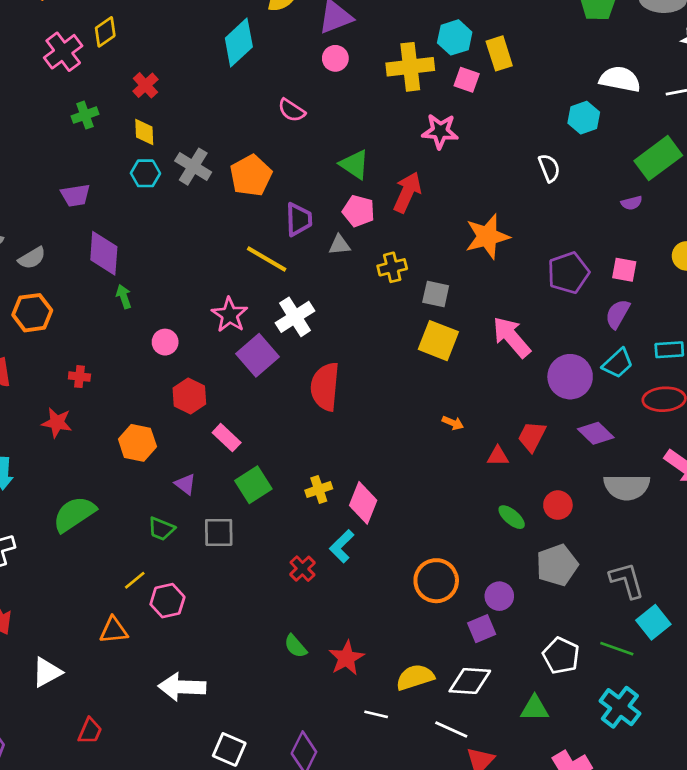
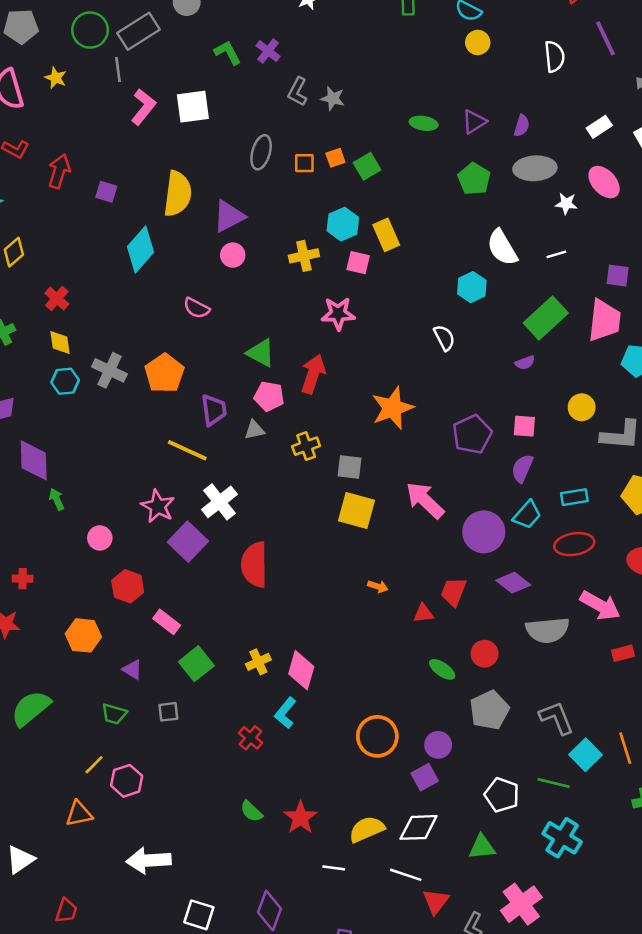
yellow cross: (410, 67) -> (304, 256), size x0.7
white semicircle: (620, 79) -> (502, 248), turned -126
gray square: (219, 532) -> (168, 712), size x0.7

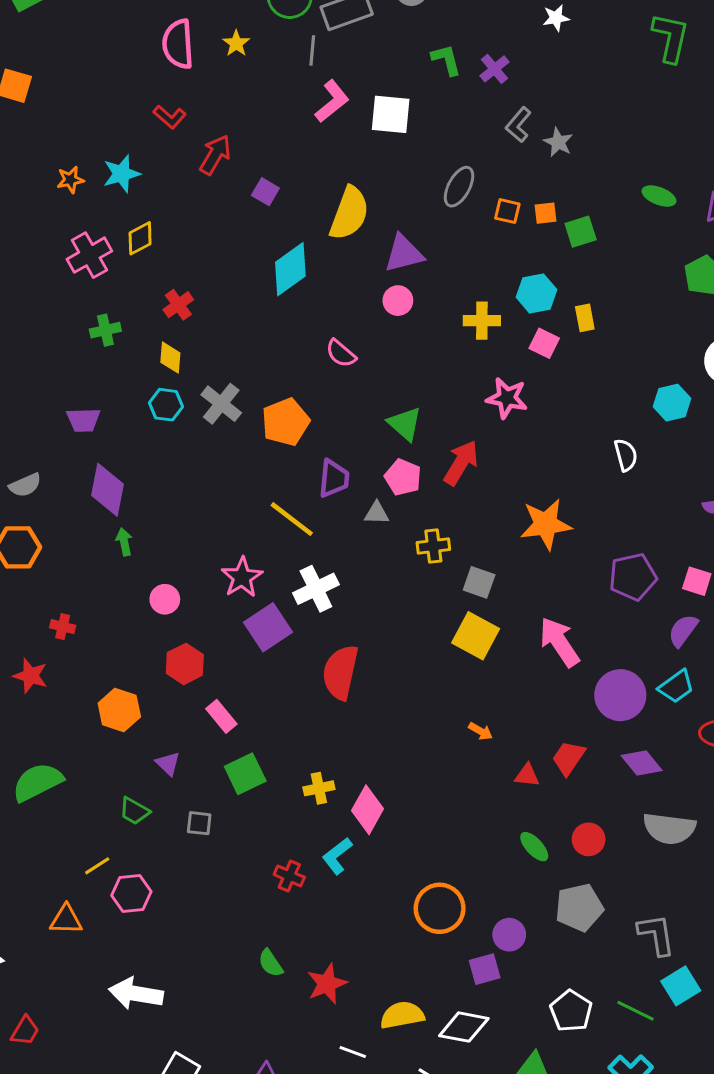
yellow rectangle: (386, 235) -> (585, 318), size x0.7
red cross: (251, 738) -> (289, 876), turned -30

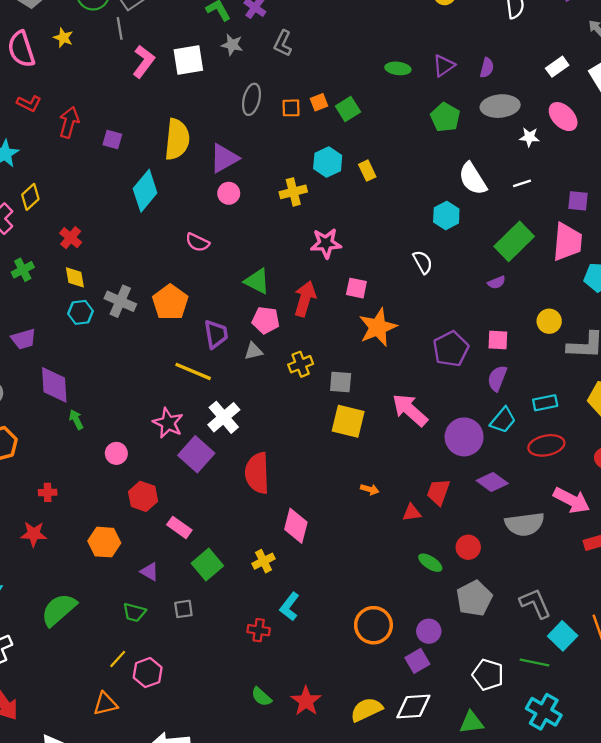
gray star: (558, 142) -> (232, 45), moved
pink square: (544, 343) -> (356, 288), moved
pink diamond: (368, 810) -> (296, 526), moved

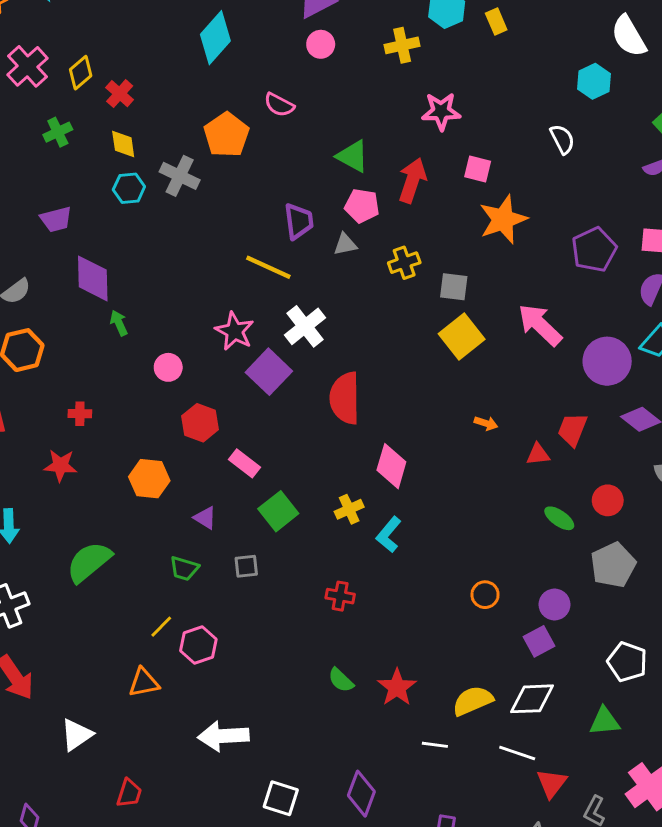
yellow diamond: (30, 197) -> (81, 73), moved
orange pentagon: (170, 302) -> (227, 135), moved
yellow square: (348, 421) -> (462, 336), turned 36
cyan L-shape: (289, 607) -> (389, 535), moved
orange circle: (373, 625) -> (485, 595), size x0.6

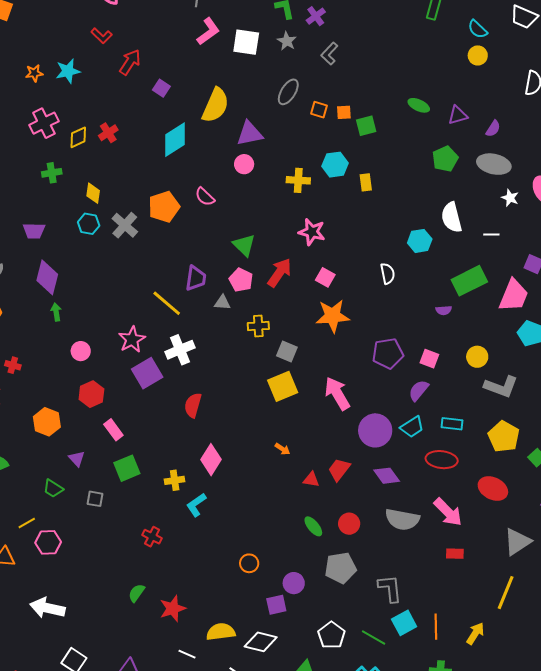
red cross: (120, 94) -> (108, 133), moved
red semicircle: (345, 398) -> (193, 405), size x0.7
green semicircle: (341, 680) -> (137, 593), turned 66

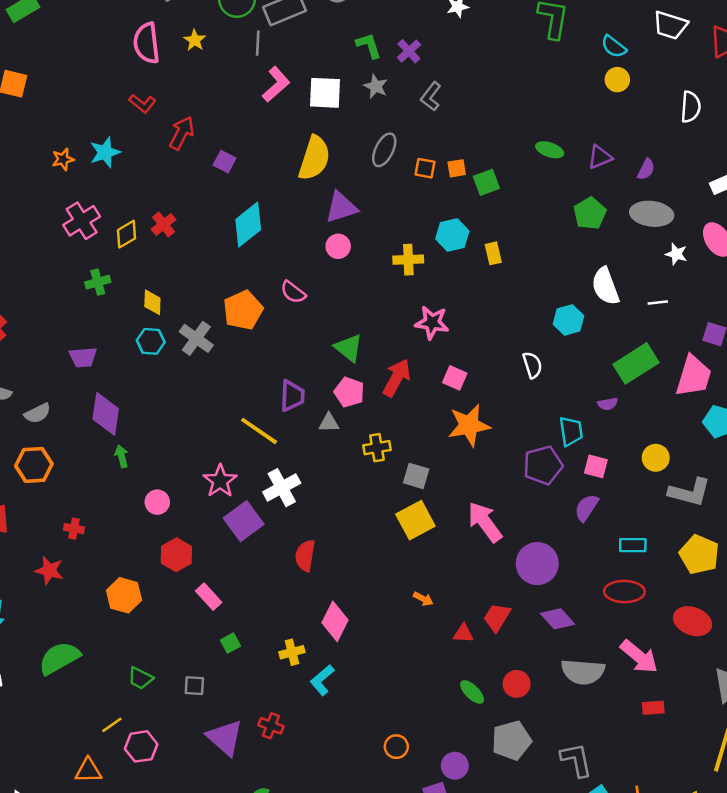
yellow semicircle: (215, 105) -> (314, 158), moved
cyan trapezoid: (412, 427) -> (571, 431), moved, turned -60
purple triangle: (77, 459) -> (225, 738), moved, size x1.8
green square: (127, 468) -> (230, 643), size x0.6

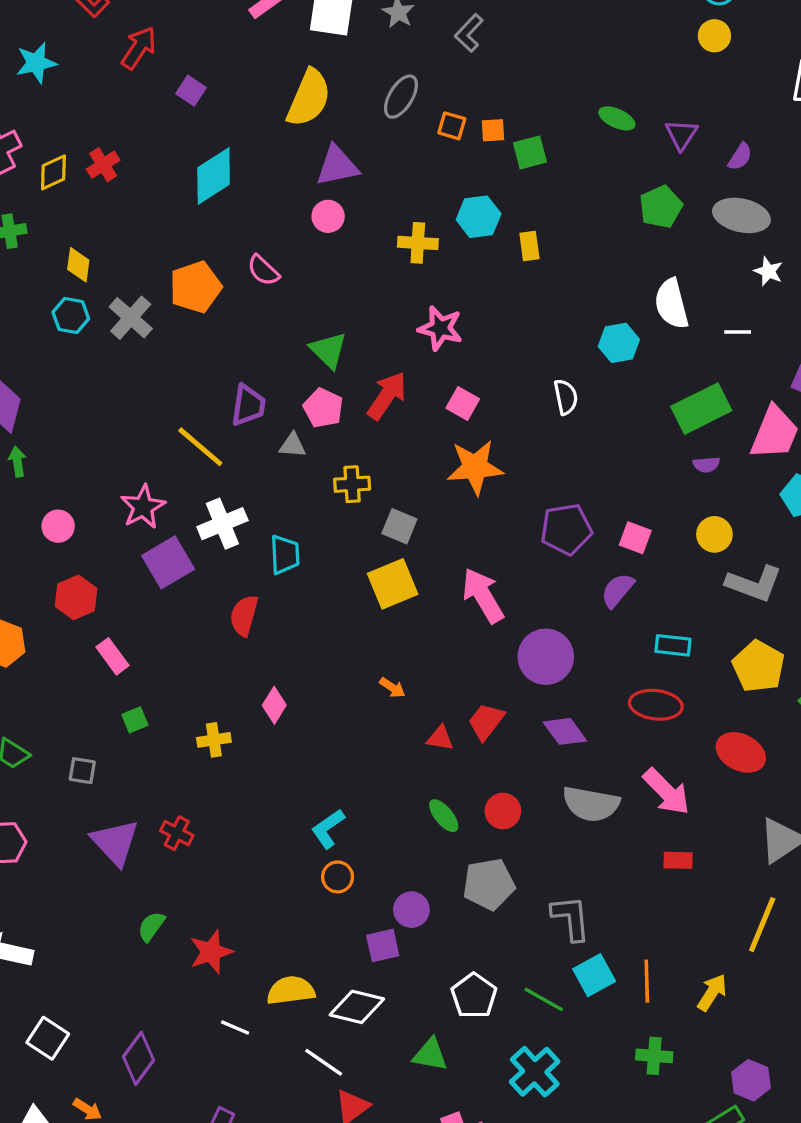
purple triangle: (600, 157) -> (681, 135), turned -40
purple semicircle: (608, 404) -> (706, 465), moved
cyan trapezoid: (571, 431) -> (285, 555), moved
pink diamond: (335, 621) -> (274, 705), size x0.7
cyan L-shape: (322, 680) -> (328, 829), moved

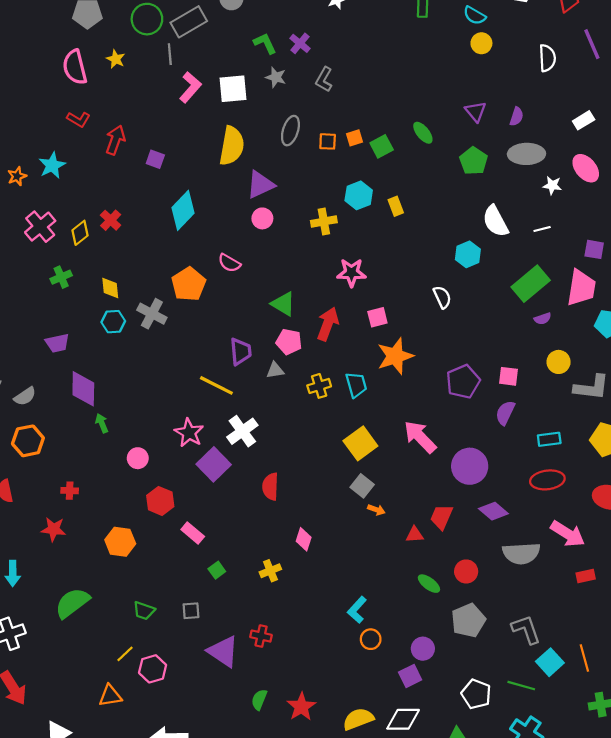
green ellipse: (617, 118) -> (423, 133), moved, turned 40
pink square: (463, 404) -> (377, 317), turned -30
gray square: (399, 526) -> (362, 486), moved, turned 30
cyan trapezoid: (285, 555) -> (356, 385), moved

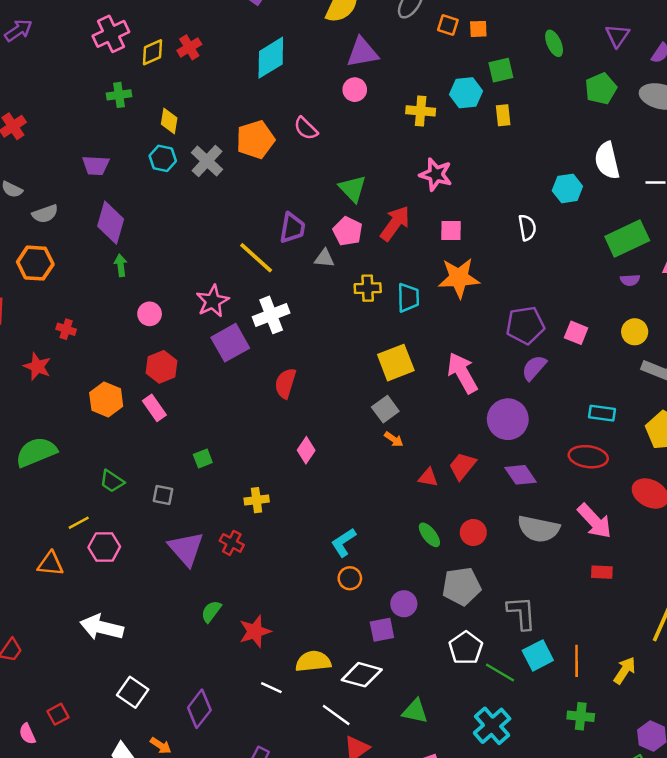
green square: (382, 146) -> (501, 70), moved
purple semicircle: (505, 413) -> (534, 368), moved
pink rectangle: (193, 533) -> (154, 408), moved
yellow cross: (270, 571) -> (257, 500), moved
white pentagon: (476, 694) -> (466, 648), moved

